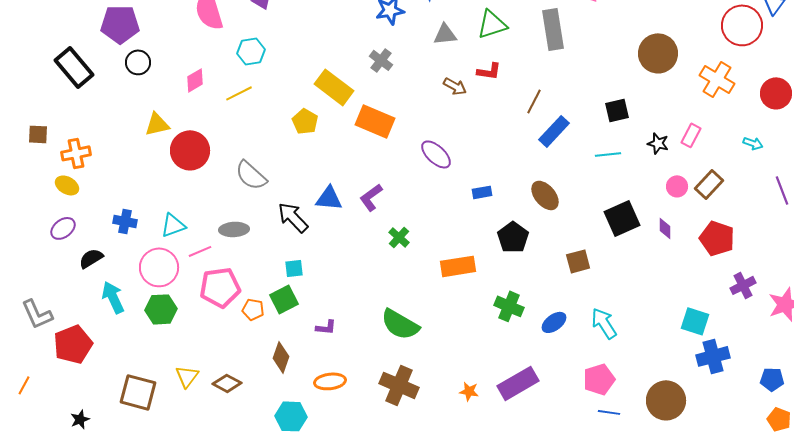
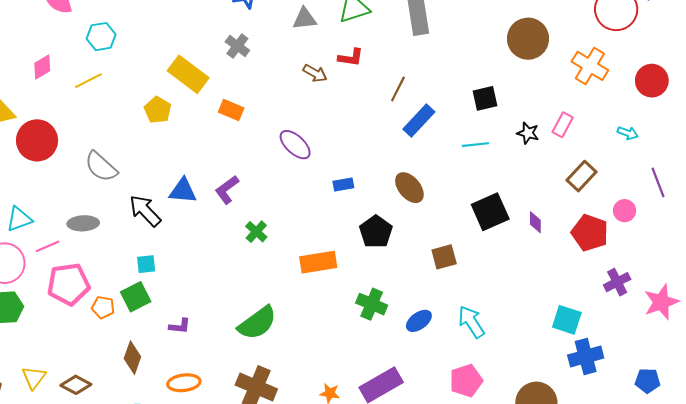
orange rectangle: (375, 121) -> (231, 110), size x0.6
pink circle: (677, 186) -> (625, 211), moved
green semicircle: (400, 324) -> (257, 323), turned -66

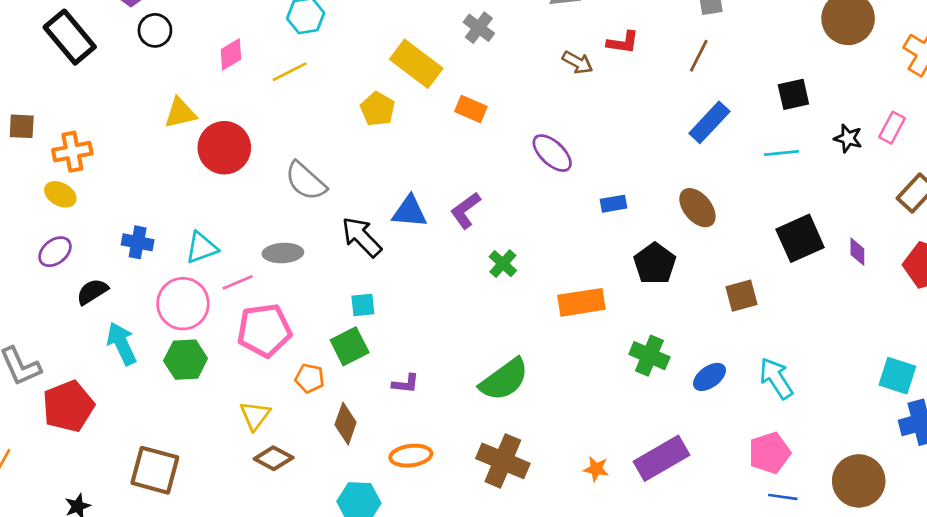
brown line: (398, 89) -> (699, 56), moved
orange pentagon: (103, 307) -> (310, 378), moved
yellow triangle: (34, 378) -> (255, 416), moved

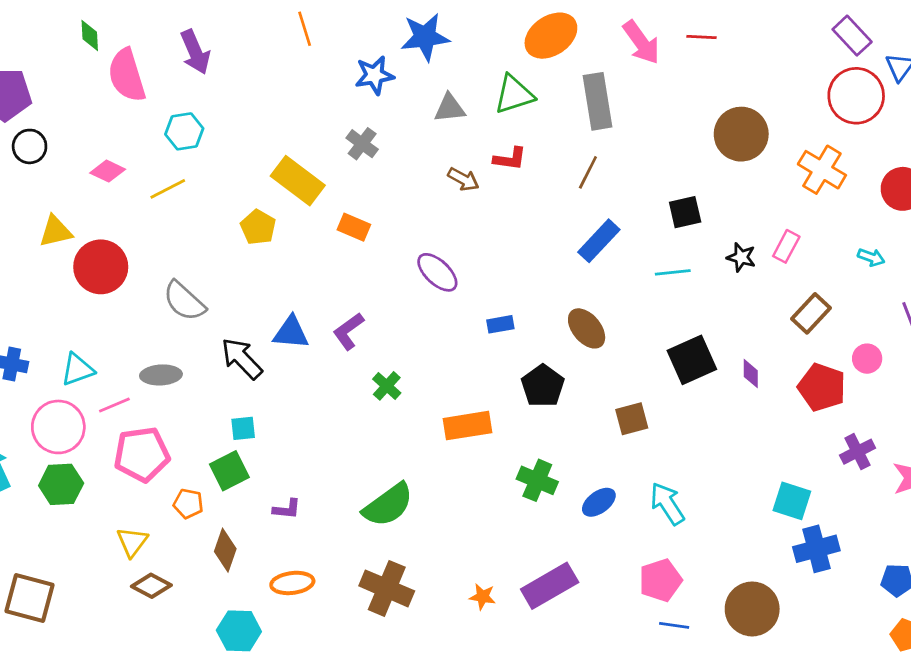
pink diamond: (231, 54) -> (108, 171), turned 56

